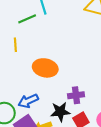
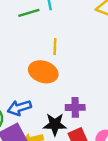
yellow line: (15, 45) -> (55, 47), moved

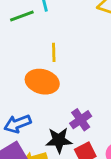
purple cross: (75, 107) -> (81, 120), turned -30

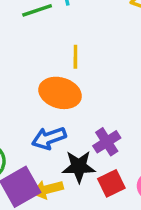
blue arrow: (18, 124) -> (49, 138), moved

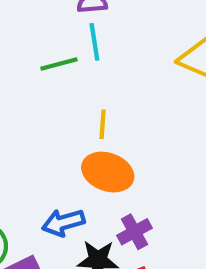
orange ellipse: (60, 93) -> (108, 172), moved

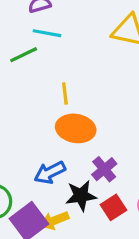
cyan line: (94, 42) -> (47, 33), turned -60

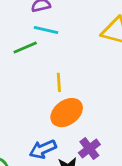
orange ellipse: (76, 128) -> (67, 113), turned -48

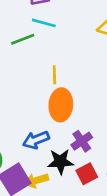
orange ellipse: (67, 113) -> (61, 105), turned -52

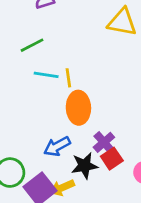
cyan line: (44, 23) -> (46, 75), moved
red square: (87, 174) -> (112, 159), moved

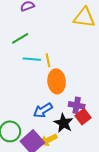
purple cross: (104, 142) -> (77, 105), turned -35
black star: (84, 166) -> (64, 123), turned -30

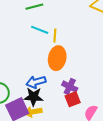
black star: (64, 123) -> (33, 97), moved, turned 30

